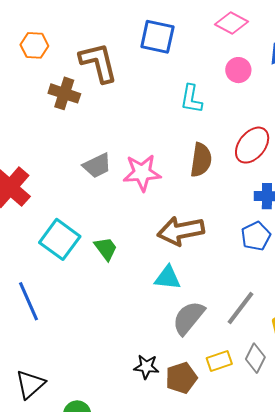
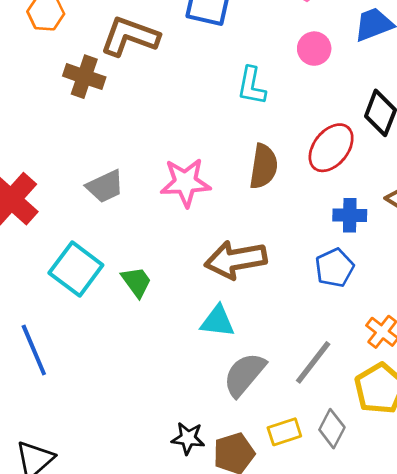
brown L-shape: (98, 63) -> (130, 36), turned -57
gray trapezoid: (97, 166) -> (105, 186), moved

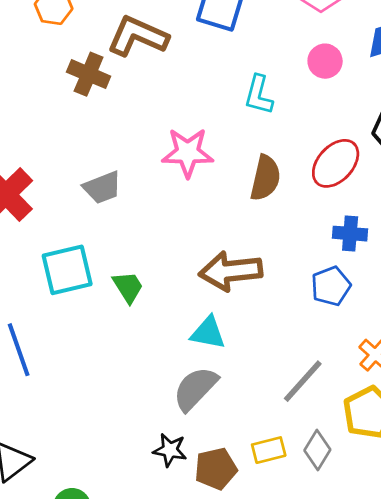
pink star: (185, 182) -> (188, 153), moved
cyan square: (76, 269) -> (67, 270), turned 36
gray semicircle: (244, 374) -> (195, 389), moved

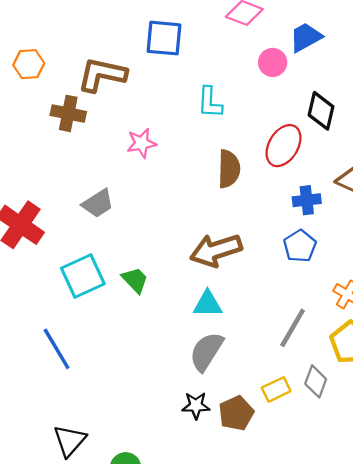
pink circle: (325, 61) -> (273, 62), moved
pink star: (188, 153) -> (141, 143), moved, size x0.7

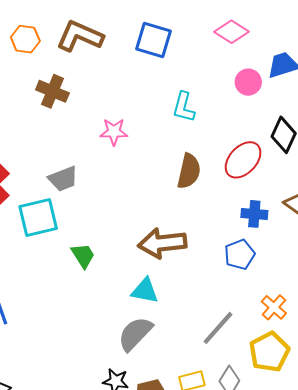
brown L-shape: (102, 75) -> (80, 36), moved
cyan square: (83, 276) -> (38, 217), moved

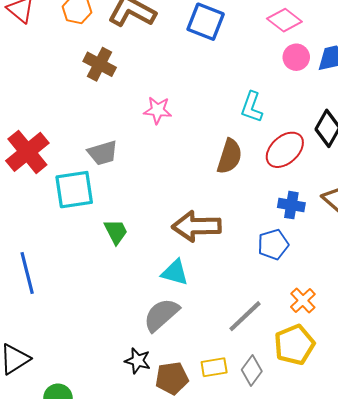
pink circle: (248, 82) -> (296, 57), moved
cyan L-shape: (184, 107) -> (252, 107), moved

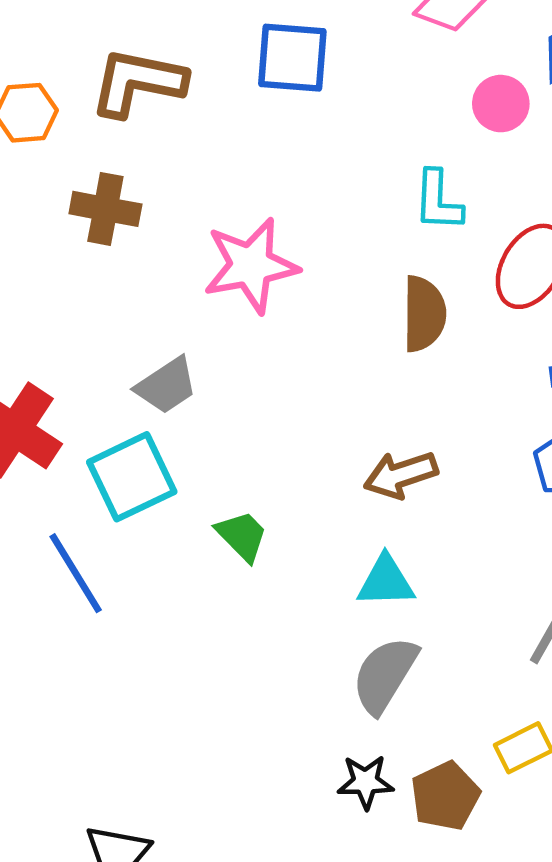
pink circle: (296, 57) -> (501, 104), moved
pink star: (158, 110) -> (251, 265), size x1.6
brown arrow: (196, 226) -> (401, 475), size x0.7
blue line: (27, 273) -> (76, 573), moved

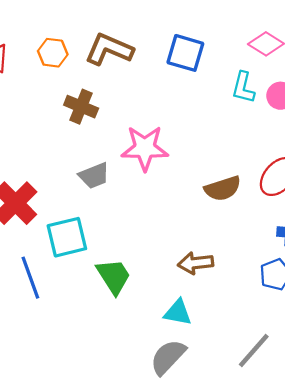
cyan L-shape: (438, 201) -> (243, 88), moved
brown semicircle: (424, 314) -> (223, 188), turned 60
gray trapezoid: (167, 386) -> (94, 176), moved
green trapezoid: (242, 536) -> (114, 276), size x1.4

